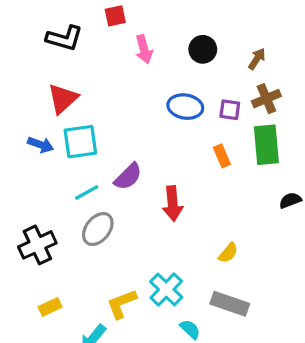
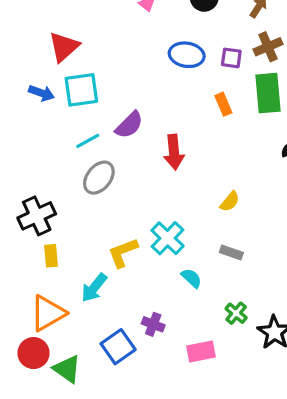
black cross: (37, 245) -> (37, 216), moved
gray rectangle: (230, 304) -> (231, 253), size x0.6
yellow rectangle: (50, 307) -> (51, 256), turned -70

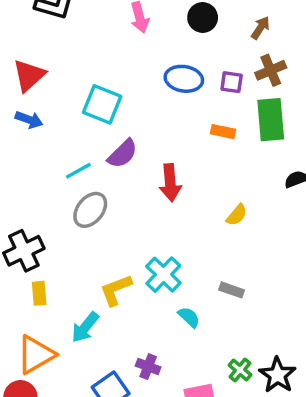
red triangle: (64, 47) -> (29, 75), moved
cyan square: (81, 90) -> (102, 104), moved, turned 30
orange rectangle: (223, 104) -> (223, 132), turned -55
yellow semicircle: (230, 202) -> (237, 215), moved
green cross: (236, 313) -> (240, 370), moved

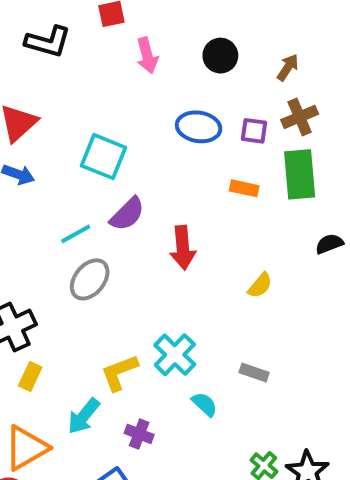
yellow rectangle: (39, 293) -> (30, 376), turned 30
purple cross: (148, 367) -> (139, 434), moved

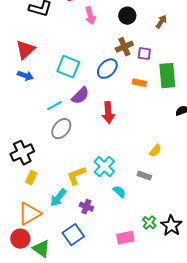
brown cross: (300, 117) -> (124, 47), moved
blue ellipse: (199, 127) -> (107, 69), moved, turned -55
yellow semicircle: (260, 285) -> (155, 151), moved

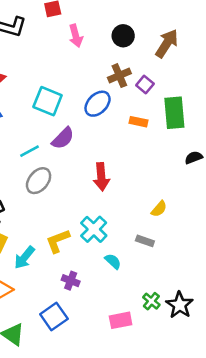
brown arrow: (161, 22) -> (167, 43), size x1.6
purple square: (144, 54) -> (145, 84), turned 32
red arrow: (108, 113) -> (101, 177), moved
cyan arrow: (58, 198) -> (24, 258), moved

